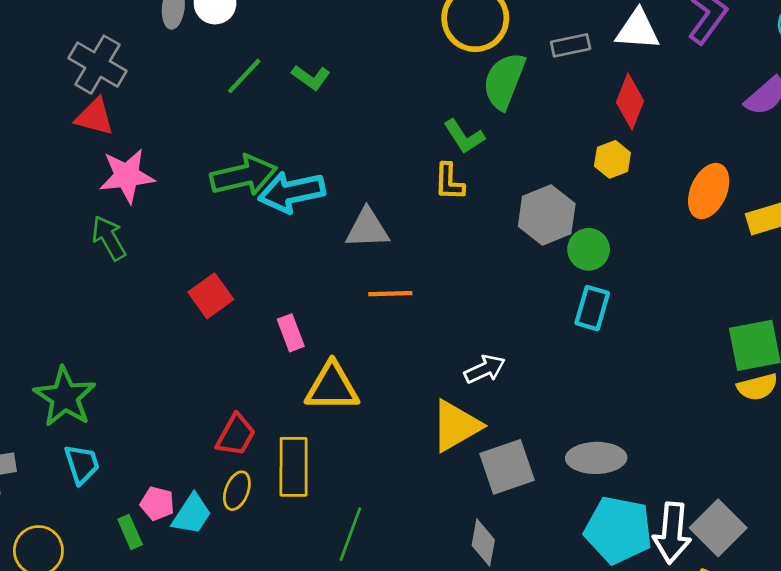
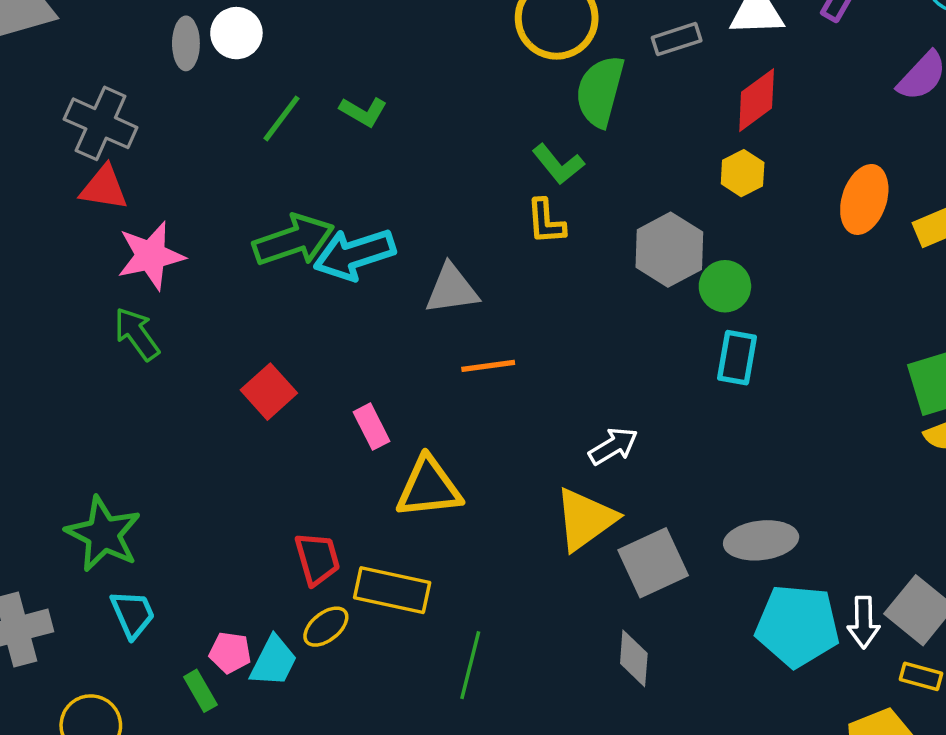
red diamond: (630, 102) -> (757, 100), turned 38
red trapezoid: (236, 435) -> (317, 559), turned -39
yellow rectangle: (294, 467) -> (392, 590), turned -72
yellow ellipse: (237, 491) -> (326, 627), turned 36
white arrow: (672, 533) -> (864, 622), size x0.7

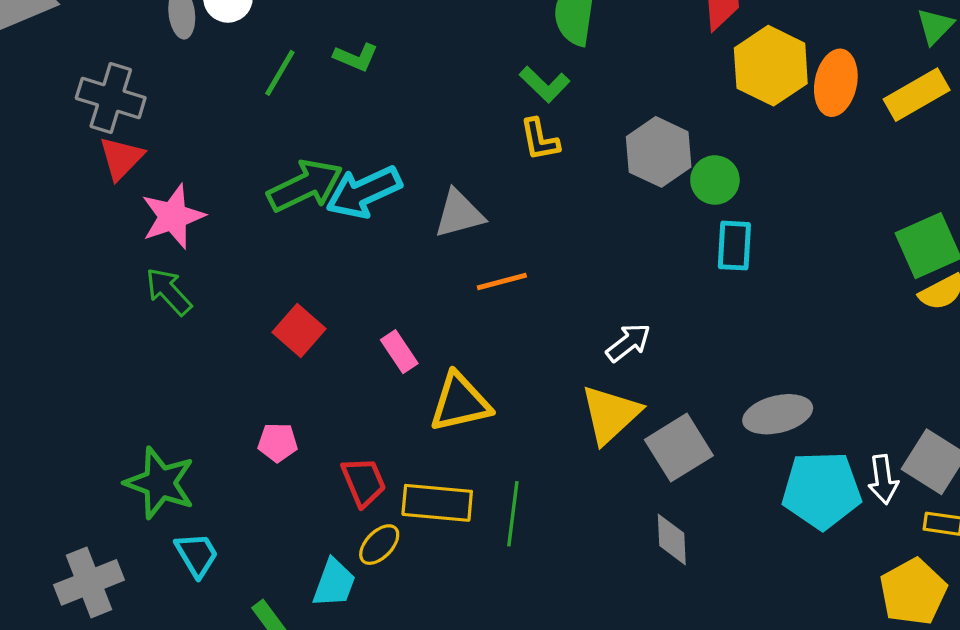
yellow hexagon: (743, 173) -> (771, 66), moved, size x1.8
red triangle: (104, 188) -> (121, 158), turned -48
pink pentagon: (230, 653) -> (278, 442), moved
green line: (470, 665) -> (513, 514), moved

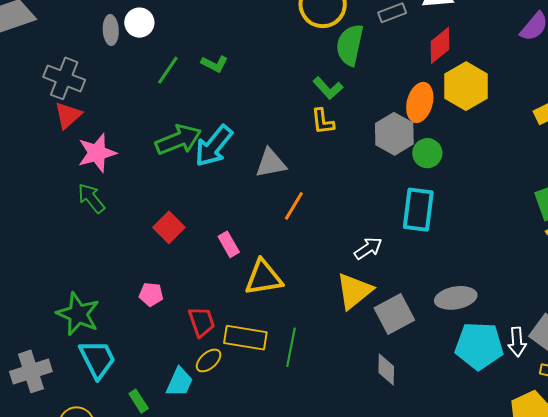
orange ellipse: (836, 83) -> (420, 102), moved
cyan arrow: (364, 192) -> (214, 146), turned -30
cyan rectangle: (734, 246) -> (418, 210), moved, size x1.4
orange line: (502, 282) -> (294, 206), turned -48
cyan trapezoid: (197, 555) -> (97, 359), size x1.4

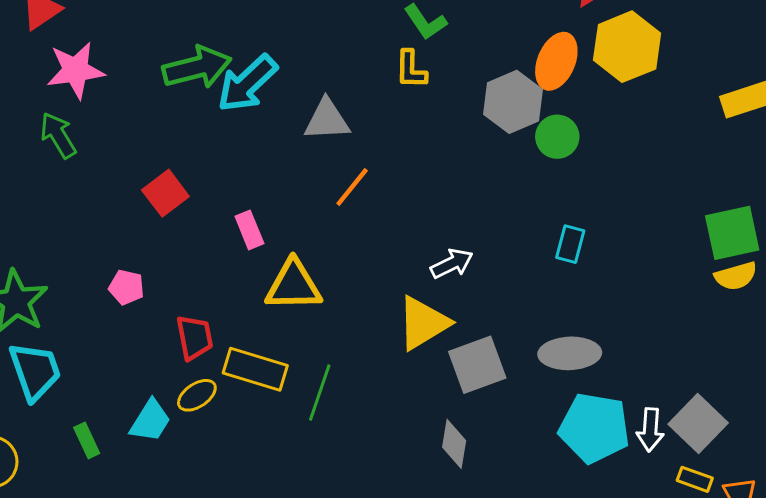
cyan rectangle: (418, 210) -> (570, 244), moved, size x0.6

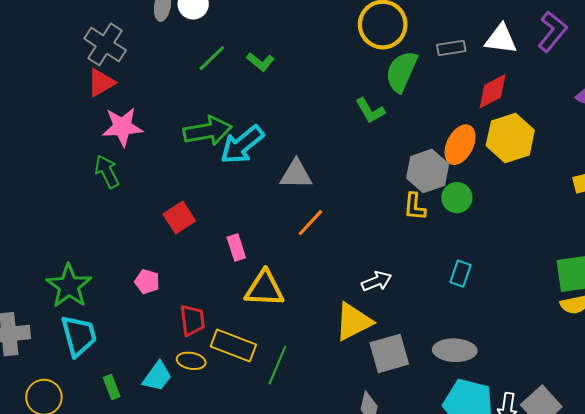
yellow L-shape: (411, 69) -> (415, 207), moved
yellow ellipse: (197, 395) -> (191, 361), turned 40

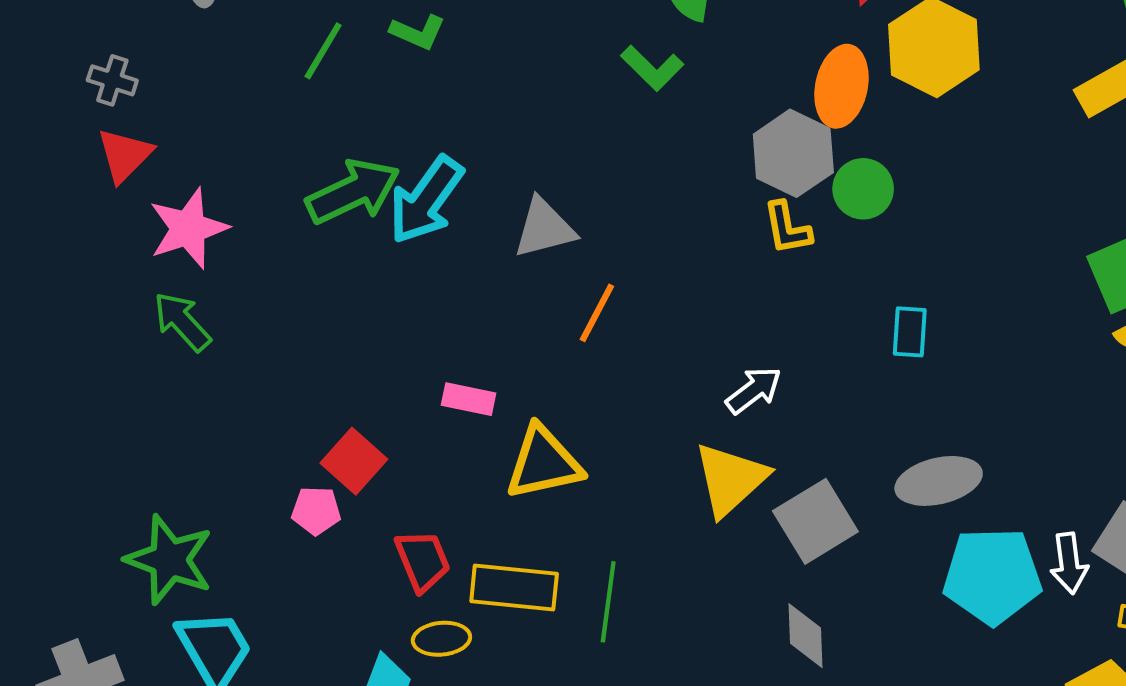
gray cross: (105, 44) -> (112, 80), size x0.6
red square: (179, 218) -> (354, 461), moved
pink rectangle: (236, 248) -> (469, 399), turned -45

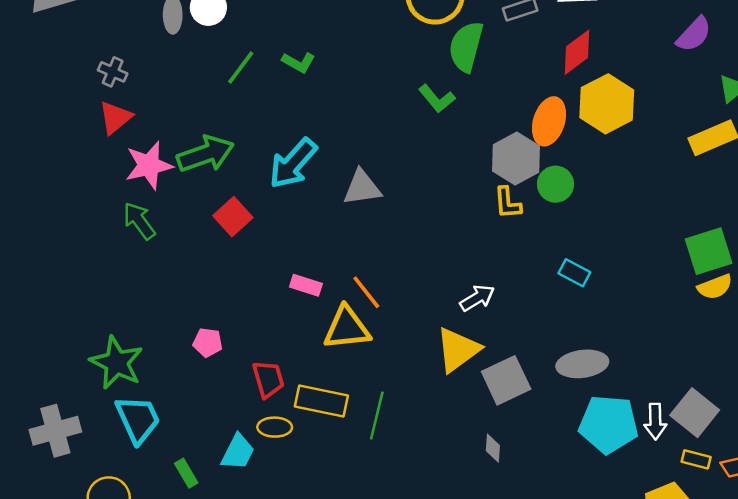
green arrow: (353, 192) -> (205, 154), moved
orange line: (597, 313) -> (366, 292), moved, turned -72
cyan rectangle: (910, 332) -> (574, 273), turned -72
red square: (354, 461) -> (233, 217), moved
gray diamond: (805, 636) -> (493, 448), size x0.7

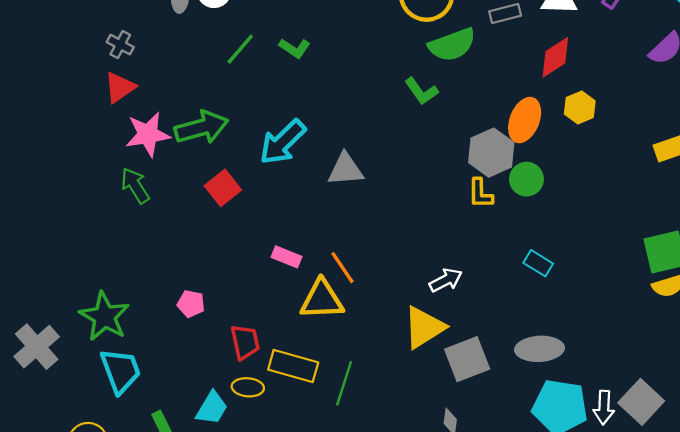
green semicircle: (466, 47) -> (452, 45), turned -129
yellow hexagon: (607, 104) -> (580, 108), size x0.6
gray cross: (55, 431) -> (37, 347), moved, turned -30

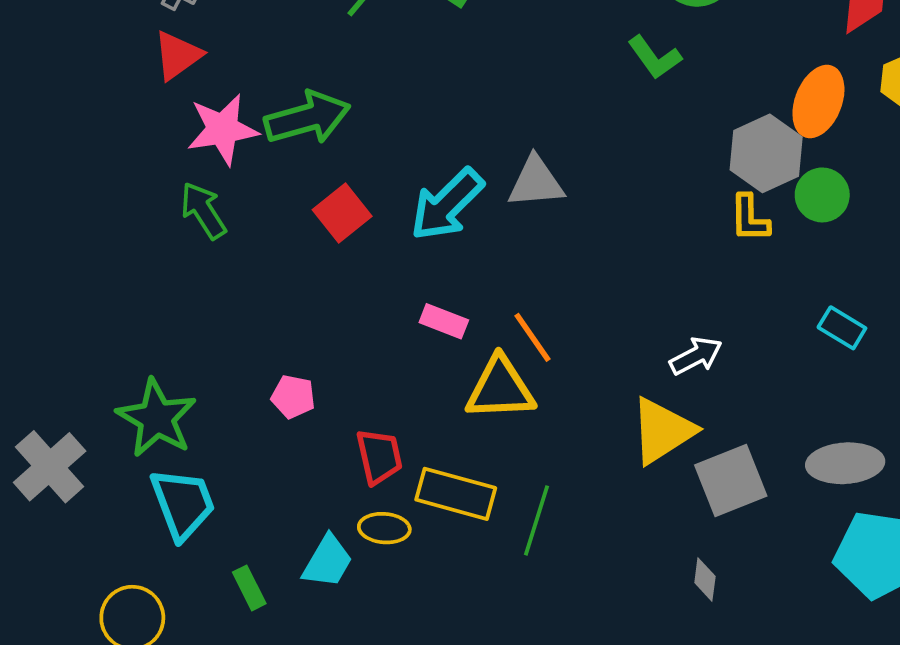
cyan arrow: (283, 142) -> (447, 204), moved

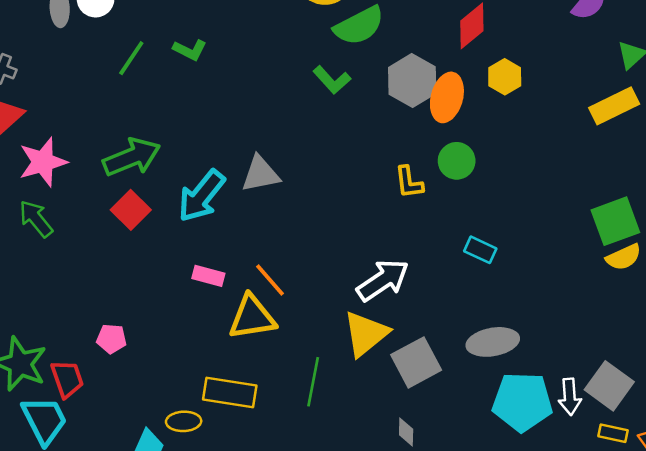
green arrow: (307, 118) -> (132, 157), moved
gray hexagon: (766, 153) -> (412, 81), moved
white arrow: (696, 356) -> (383, 280), size x1.5
red trapezoid: (379, 456) -> (67, 379), moved
green line: (536, 520) -> (313, 382), moved

